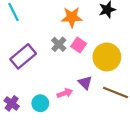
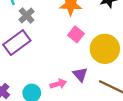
gray cross: (59, 44) -> (27, 16), moved

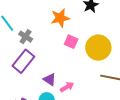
purple triangle: (80, 74) -> (50, 80), moved

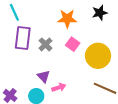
gray cross: (26, 37) -> (45, 44), moved
purple rectangle: (23, 61) -> (23, 38), moved, turned -45

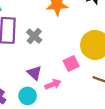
pink square: (73, 44) -> (71, 63), moved, turned 32

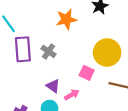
pink square: (71, 63) -> (87, 73), turned -32

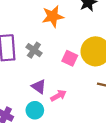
pink square: (87, 73) -> (70, 58), moved

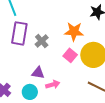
orange star: (53, 16) -> (74, 32), moved
purple triangle: (39, 87) -> (38, 73), turned -40

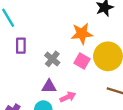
purple rectangle: (19, 33) -> (21, 46), size x0.6
gray cross: (42, 41) -> (52, 59), moved

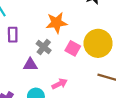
orange star: (82, 34) -> (56, 23), moved
purple triangle: (49, 86) -> (30, 65), moved

